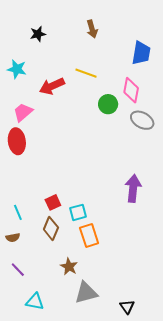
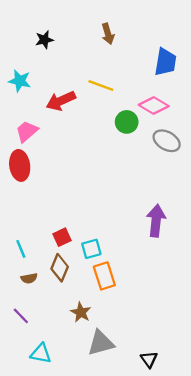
pink diamond: (131, 90) -> (154, 106), turned -70
brown semicircle: (13, 238) -> (29, 278), moved

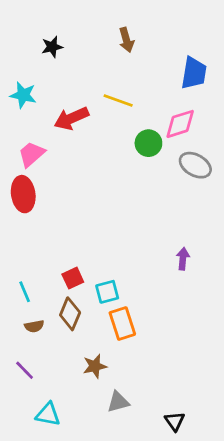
pink diamond: (154, 106) -> (180, 124), turned -48
purple arrow: (156, 221) -> (183, 259), size x0.6
brown star: (81, 312) -> (95, 366), turned 30
gray triangle: (101, 343) -> (118, 402), size x0.7

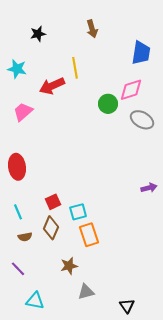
yellow line: (118, 100) -> (75, 68), moved, turned 60
red ellipse: (23, 194) -> (17, 167), moved
purple arrow: (183, 259) -> (149, 188), moved, turned 70

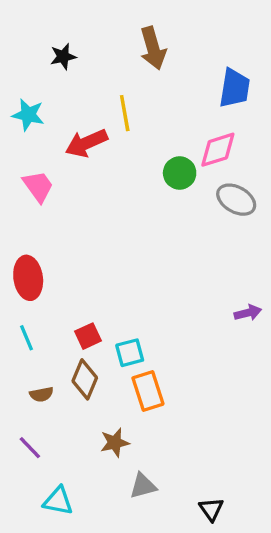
brown arrow: (92, 29) -> (153, 48), size x1.4
pink trapezoid: (23, 112) -> (38, 186), turned 95
cyan line: (18, 212) -> (26, 338), moved

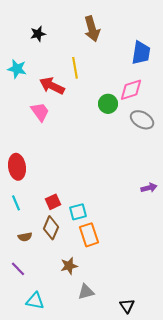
red arrow: (86, 143) -> (52, 86), turned 50
pink trapezoid: (38, 186) -> (40, 112), moved

